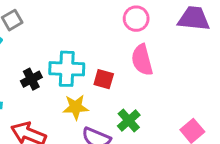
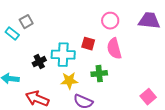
red square: (104, 79) -> (88, 44), moved
green cross: (129, 120) -> (99, 74), moved, turned 35

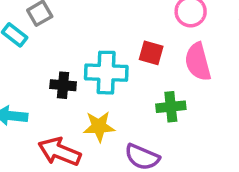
black cross: (39, 62) -> (63, 85), turned 32
yellow star: (69, 81) -> (99, 127), moved

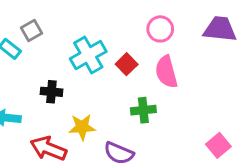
red square: (151, 53) -> (127, 64), turned 30
cyan cross: (106, 73) -> (88, 55), moved, turned -32

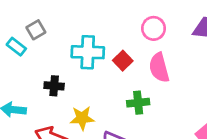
cyan cross: (88, 55) -> (88, 52), turned 32

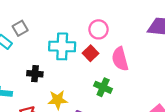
pink circle: (154, 28) -> (98, 29), moved
green cross: (138, 103) -> (103, 87), turned 30

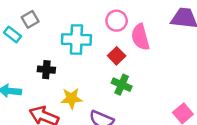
red square: (91, 53) -> (117, 56), moved
pink semicircle: (120, 59) -> (140, 37), moved

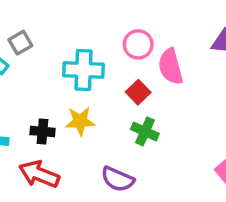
black cross: (46, 70) -> (43, 131), moved
yellow star: (71, 98) -> (80, 121), moved

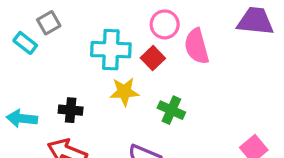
red square: (138, 92) -> (153, 58), moved
yellow star: (80, 121) -> (124, 92), moved

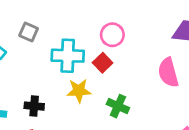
gray square: (49, 23) -> (29, 32), moved, turned -36
pink semicircle: (197, 46) -> (168, 72), moved

